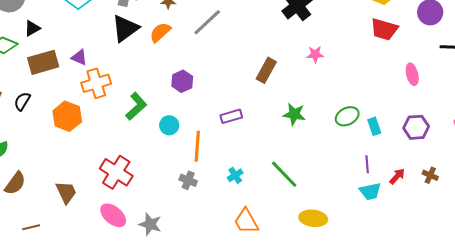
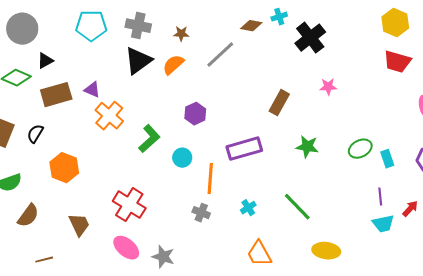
orange cross: (96, 83) -> (109, 116), turned -32
orange hexagon: (67, 116) -> (64, 168), moved
purple rectangle: (231, 116) -> (244, 149), size x1.6

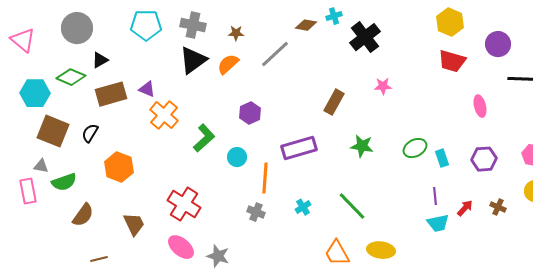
orange trapezoid: (259, 254) -> (337, 253), moved

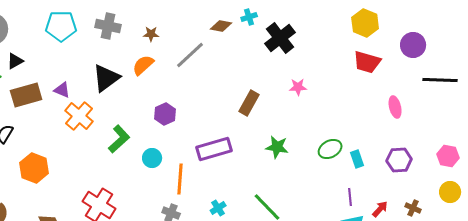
black triangle: (193, 60) -> (106, 78), moved

